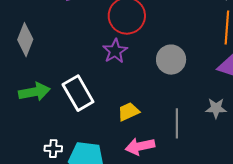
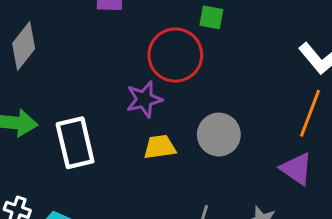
yellow trapezoid: (129, 112) -> (160, 147), moved

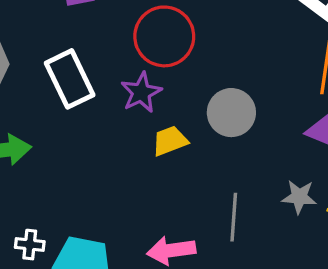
white rectangle: (75, 143) -> (70, 79), moved

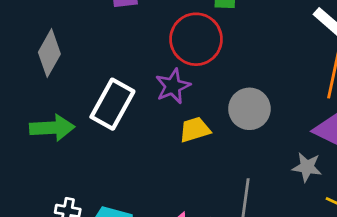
white rectangle: (70, 79) -> (112, 104), moved, turned 51
gray star: (299, 197) -> (307, 167), moved

